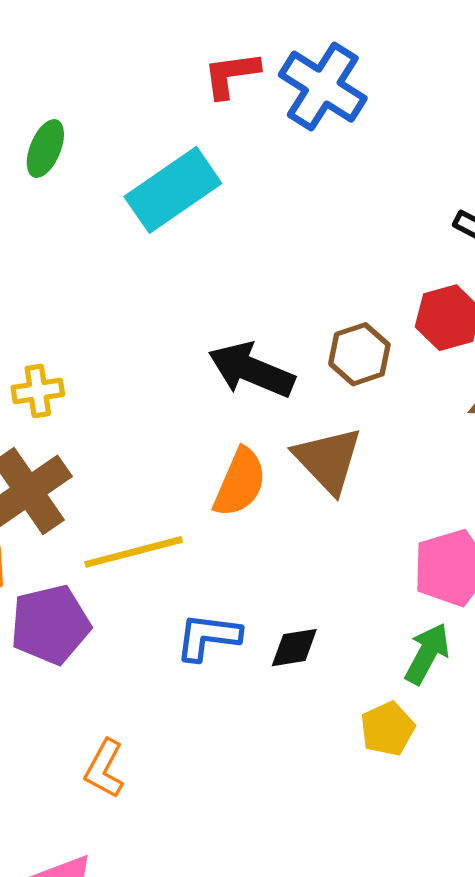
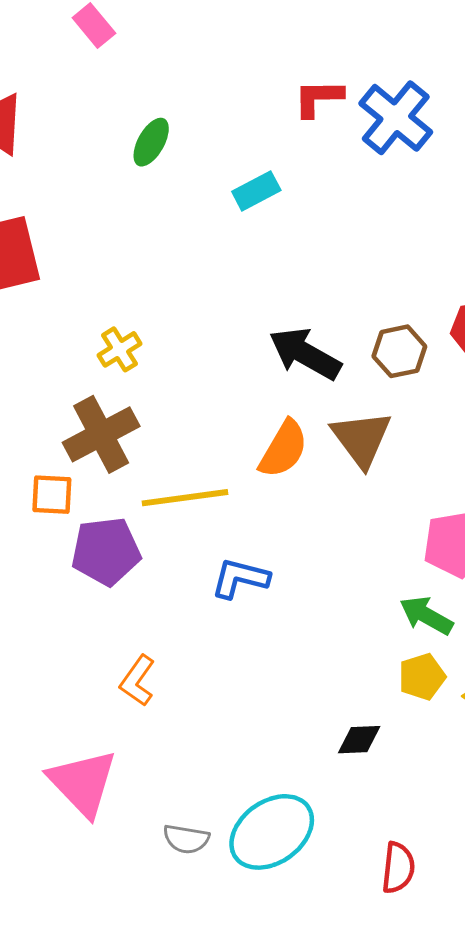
cyan rectangle: (173, 190) -> (256, 191), size x0.6
yellow cross: (38, 391) -> (119, 349), turned -30
black diamond: (294, 648) -> (359, 740), moved
green arrow: (427, 654) -> (426, 615), turned -96
yellow pentagon: (387, 729) -> (422, 677), moved

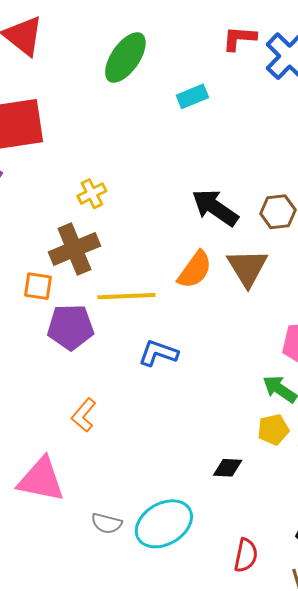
green ellipse: (151, 142) -> (125, 57), size x1.6
pink triangle: (83, 783) -> (41, 480), turned -40

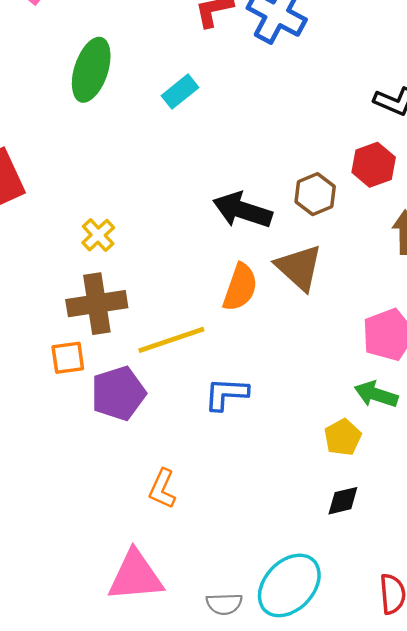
brown cross: (74, 249) -> (97, 304), turned 30
yellow pentagon: (273, 430) -> (343, 437), moved

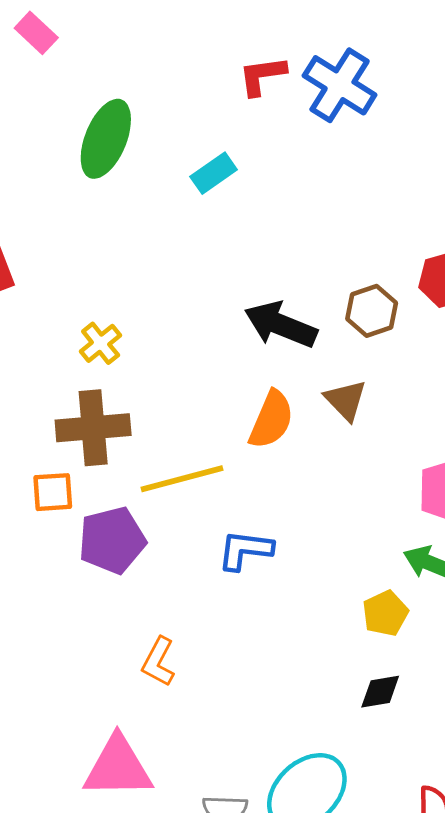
brown triangle: (299, 267) -> (346, 400), size x0.7

